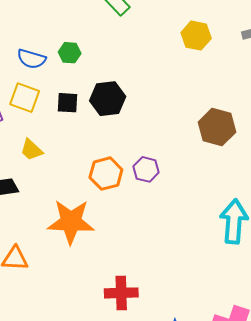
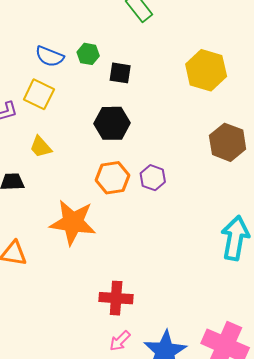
yellow hexagon: (196, 36) -> (206, 70), moved, size x1.4
black hexagon: (108, 99) -> (112, 123), moved
black square: (68, 103) -> (120, 73), moved

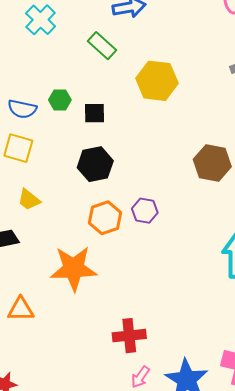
yellow hexagon: (206, 70) -> (157, 81), moved

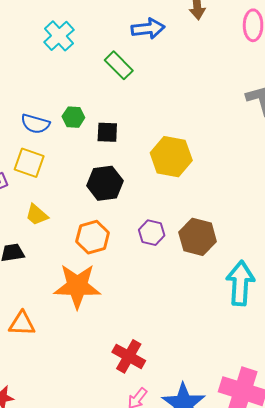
yellow hexagon: (157, 81) -> (171, 157), moved
brown hexagon: (212, 163) -> (198, 237), moved
orange hexagon: (105, 218) -> (93, 237), moved
red cross: (129, 336) -> (129, 356), turned 32

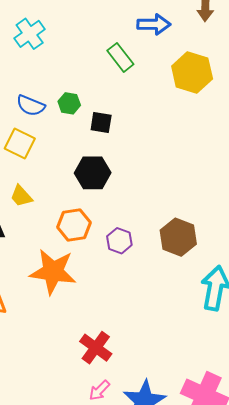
cyan cross: (59, 36) -> (30, 34), moved
yellow hexagon: (171, 157) -> (192, 73), moved
purple hexagon: (152, 233) -> (119, 241), moved

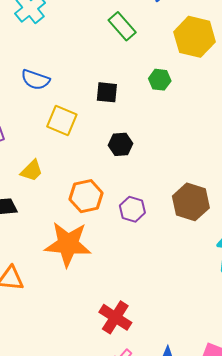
green hexagon: (69, 103) -> (160, 80), moved
yellow square: (20, 143) -> (62, 120), moved
black hexagon: (93, 173) -> (120, 144), moved, size x0.7
yellow trapezoid: (21, 196) -> (32, 171), turned -90

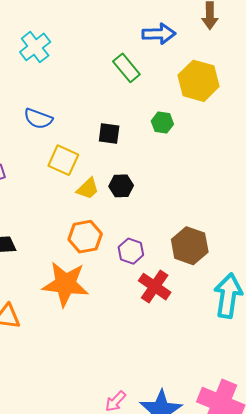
yellow trapezoid: (32, 171) -> (88, 189), moved
red cross: (115, 317) -> (155, 287), moved

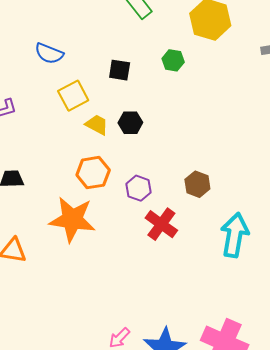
yellow square: (63, 160) -> (73, 96), turned 36
yellow trapezoid: (88, 189) -> (97, 125), turned -110
brown hexagon: (190, 246) -> (197, 184), size x0.7

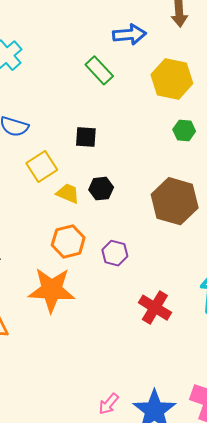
green hexagon: (173, 60) -> (184, 130), moved
brown hexagon: (197, 184) -> (175, 201), moved, size x1.8
red cross: (161, 224) -> (155, 308), moved

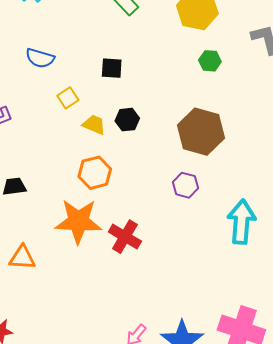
yellow square: (42, 166) -> (68, 98), size x0.7
purple hexagon: (115, 253) -> (185, 185), moved
red cross: (155, 308) -> (125, 237), moved

